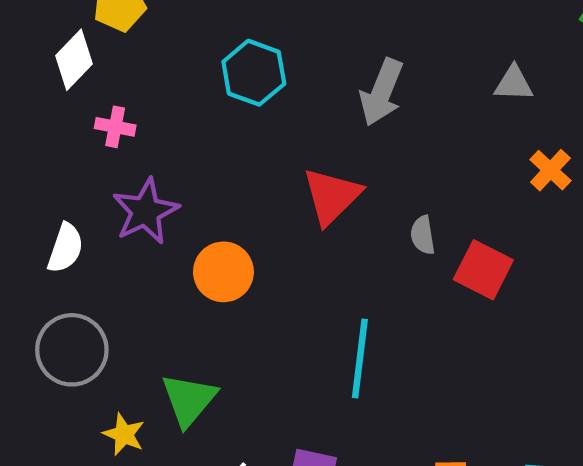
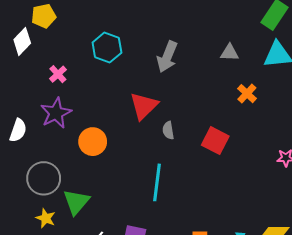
pink cross: (115, 127) -> (58, 74), moved, turned 36
gray semicircle: (423, 235) -> (168, 130), moved
gray circle: (72, 350) -> (44, 178), moved

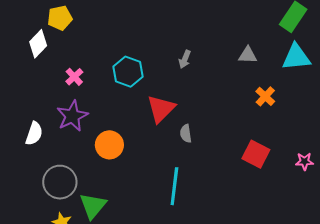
cyan hexagon: (107, 48) -> (128, 72), moved
gray arrow: (167, 57) -> (185, 59), size x0.6
red square: (215, 141) -> (256, 154), moved

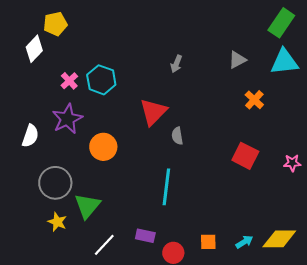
gray triangle: (248, 55) -> (237, 60), turned -30
cyan hexagon: (128, 72) -> (101, 80), moved

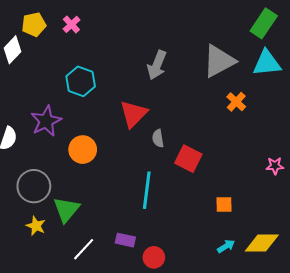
gray triangle: (237, 60) -> (219, 61), size x1.8
gray arrow: (176, 64) -> (157, 65), size x1.6
pink cross: (69, 81) -> (71, 24), moved
red square: (245, 156) -> (188, 159), moved
orange square: (208, 242) -> (224, 204), moved

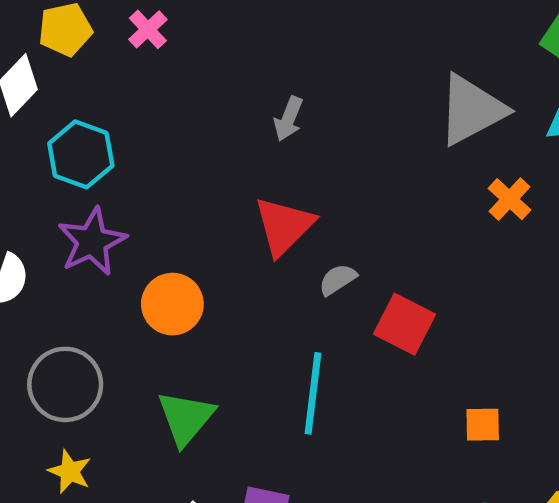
gray arrow: (157, 65) -> (288, 119), moved, size x0.7
cyan hexagon: (81, 81) -> (81, 154), moved
gray semicircle: (158, 138) -> (338, 279), turned 66
green triangle: (66, 210) -> (186, 418), moved

